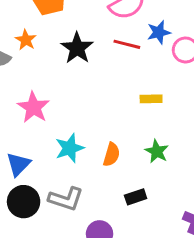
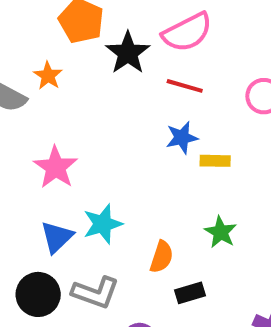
blue star: (159, 32) -> (182, 138), moved
black star: (77, 48) -> (128, 53), moved
orange semicircle: (111, 155) -> (162, 257), moved
blue triangle: (18, 164) -> (57, 237), moved

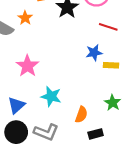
red line: (185, 86) -> (108, 27), moved
cyan star: (103, 224) -> (51, 96), turned 30
blue triangle: (57, 237) -> (16, 105), moved

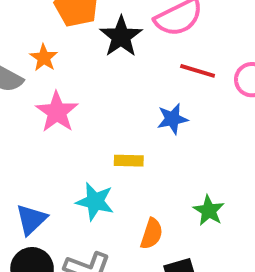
yellow rectangle: (111, 65) -> (129, 161), moved
pink star: (27, 66) -> (57, 112), moved

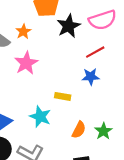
red line: (198, 71) -> (95, 52), moved, turned -54
orange semicircle: (152, 234) -> (79, 130), moved

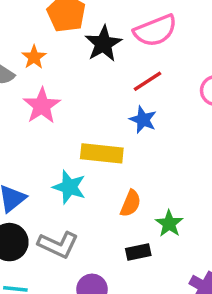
blue star: (91, 77) -> (143, 120), turned 30
yellow rectangle: (63, 96) -> (102, 153), size x1.6
green star: (103, 131) -> (169, 224), moved

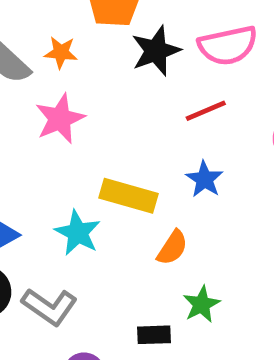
orange star: (34, 57) -> (61, 53), turned 30
blue star: (143, 120) -> (204, 179), moved
orange semicircle: (131, 203) -> (172, 248), moved

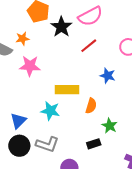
pink star: (60, 119) -> (30, 66), turned -30
blue star: (204, 179) -> (108, 76), moved

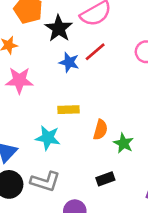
blue star: (108, 76) -> (69, 62), moved
yellow rectangle: (67, 90) -> (68, 110), size x0.7
green star: (110, 126) -> (124, 143), moved

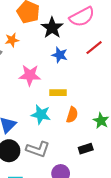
red line: (95, 52) -> (94, 48), moved
pink star: (19, 80) -> (30, 75), moved
orange semicircle: (100, 130) -> (72, 115), moved

